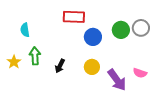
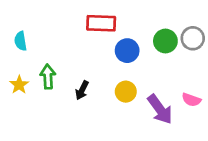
cyan semicircle: (25, 30) -> (21, 41), moved

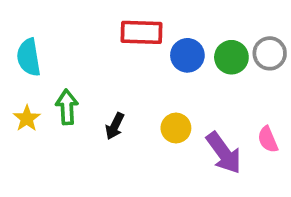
cyan semicircle: (21, 41) -> (29, 57), size x1.4
blue circle: (127, 51) -> (187, 55), moved
pink semicircle: (191, 100) -> (268, 139), turned 48

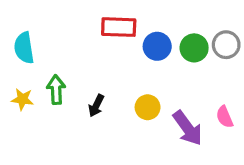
yellow star: (27, 118) -> (22, 99), turned -30

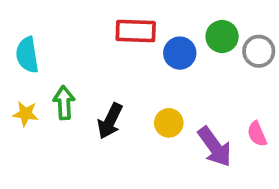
green circle: (194, 48) -> (222, 36), moved
black arrow: (96, 106) -> (110, 121), size x1.4

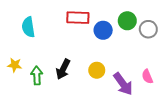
cyan semicircle: (27, 55) -> (28, 27), moved
green arrow: (64, 103) -> (37, 76), moved

